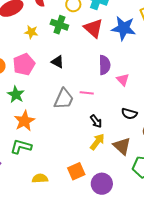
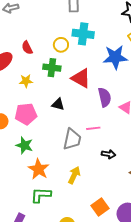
red triangle: (93, 28) -> (81, 78), moved
pink pentagon: (24, 64) -> (26, 114), turned 30
black arrow: (96, 121) -> (109, 154), turned -32
yellow arrow: (97, 142) -> (74, 175), moved

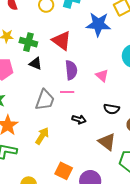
green cross: (52, 68) -> (28, 42), moved
purple semicircle: (105, 97) -> (71, 70), moved
orange square: (100, 207) -> (64, 171), turned -36

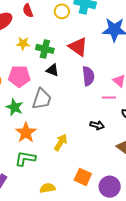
pink line: (67, 92) -> (109, 98), moved
gray trapezoid: (45, 100) -> (42, 99), moved

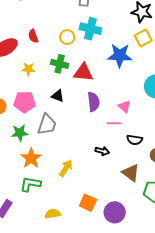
red triangle: (78, 47) -> (83, 72), turned -30
green cross: (45, 49) -> (60, 64), moved
green star: (15, 107) -> (20, 133), turned -30

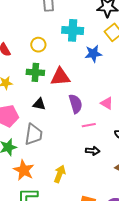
cyan cross: (90, 29) -> (73, 30), moved
blue star: (120, 55) -> (93, 54), size x0.7
pink line: (114, 123) -> (89, 125), moved

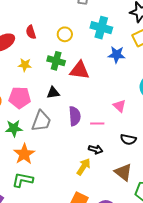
black triangle: (39, 104) -> (53, 93), turned -32
purple semicircle: (76, 104) -> (75, 116), moved
yellow arrow: (60, 174) -> (84, 167), moved

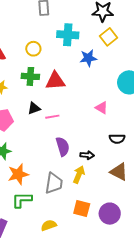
purple semicircle: (75, 116) -> (63, 147), moved
gray trapezoid: (41, 121) -> (54, 183), moved
pink line: (97, 124) -> (52, 117), moved
orange star: (24, 154) -> (18, 174), turned 30

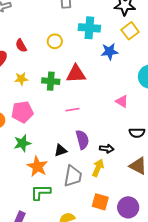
green cross: (30, 76) -> (51, 81), moved
black triangle: (34, 108) -> (61, 150), moved
orange star: (18, 174) -> (37, 166), turned -30

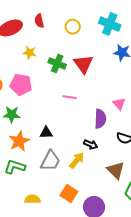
red triangle: (76, 74) -> (83, 64), turned 40
purple semicircle: (82, 140) -> (100, 119), moved

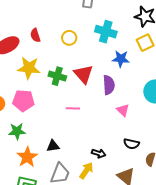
yellow star: (30, 53) -> (29, 68), size x1.6
purple semicircle: (100, 119) -> (109, 85), moved

